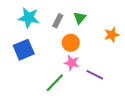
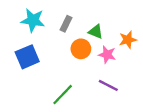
green triangle: (80, 18) -> (96, 32), moved, turned -48
pink star: (72, 63) -> (107, 55), moved

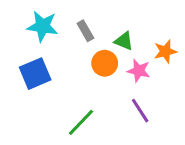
gray rectangle: (66, 24) -> (85, 31), turned -56
purple line: (108, 85) -> (140, 111), turned 30

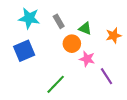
pink star: (139, 71) -> (87, 59), moved
purple line: (140, 111) -> (106, 76), moved

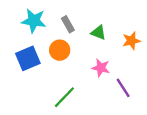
orange circle: (72, 44) -> (60, 50), moved

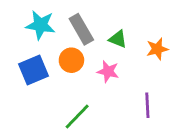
gray rectangle: (68, 24) -> (81, 29), size x1.5
pink star: (101, 68) -> (108, 71), moved
purple line: (123, 88) -> (147, 105), turned 30

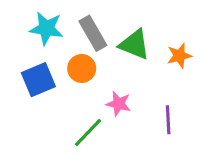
green triangle: (118, 39) -> (134, 44), size x1.5
pink star: (108, 71) -> (118, 104), moved

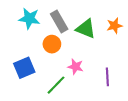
orange star: (179, 56) -> (114, 26), moved
blue square: (38, 80) -> (24, 68), moved

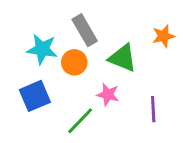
cyan star: (29, 18) -> (42, 49), moved
green triangle: (86, 29) -> (123, 58), moved

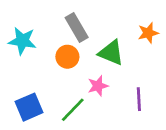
cyan star: (42, 49) -> (22, 41), moved
pink star: (108, 94) -> (98, 86), turned -30
blue square: (35, 96) -> (29, 107), moved

